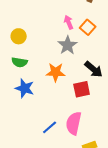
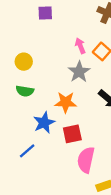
blue star: (25, 88) -> (44, 123), moved, turned 30
red square: (82, 89) -> (72, 134), moved
blue line: (50, 127) -> (27, 151), moved

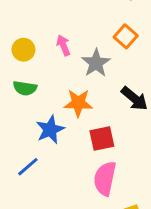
pink arrow: (80, 46) -> (63, 45), moved
red square: (72, 134) -> (102, 139), moved

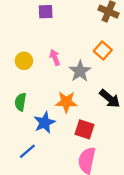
green semicircle: (25, 88) -> (20, 102), moved, turned 90
red square: (102, 139) -> (85, 129), turned 30

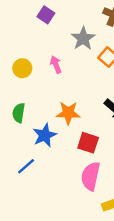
purple square: (46, 12) -> (46, 15), turned 35
gray star: (80, 71) -> (83, 38), moved

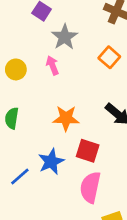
gray star: (83, 38) -> (65, 37), moved
blue star: (45, 135) -> (51, 162), moved

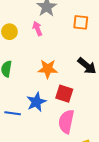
orange square: (109, 57) -> (81, 22), turned -35
blue line: (20, 176) -> (13, 113), turned 49

